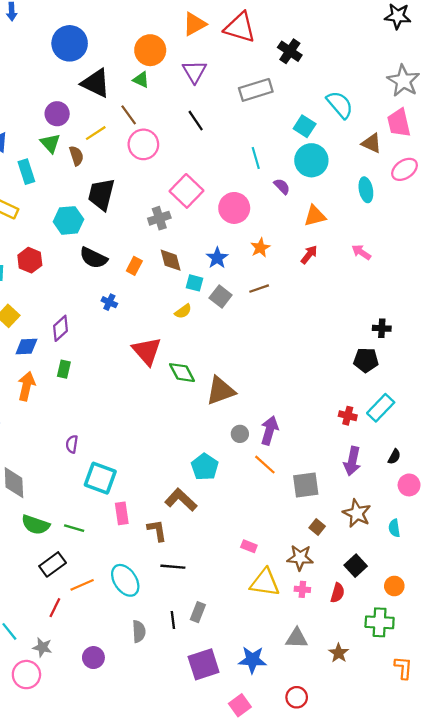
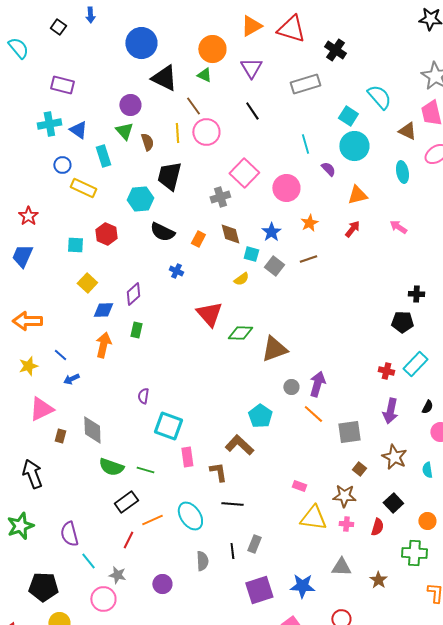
yellow line: (96, 133) -> (177, 133), moved, turned -60
green diamond: (182, 373) -> (240, 333), turned -60

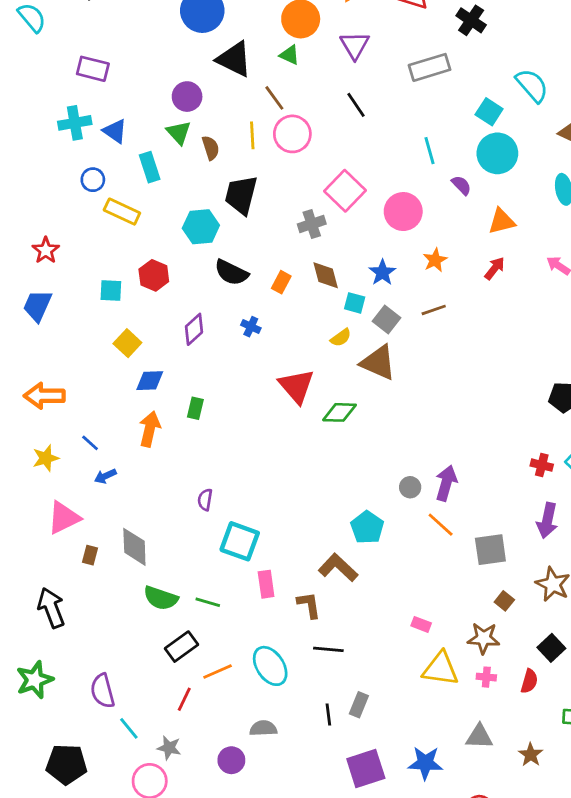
purple diamond: (133, 294) -> (194, 329), moved
brown triangle: (274, 349) -> (378, 363), moved, turned 44
gray semicircle: (202, 561) -> (263, 728), moved, turned -90

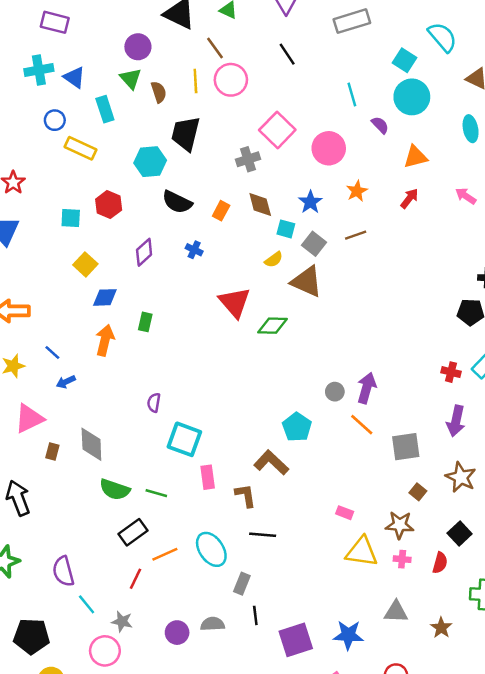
gray rectangle: (359, 705) -> (242, 584), moved
black line: (328, 714) -> (255, 615), moved
gray semicircle: (263, 728) -> (213, 624), moved

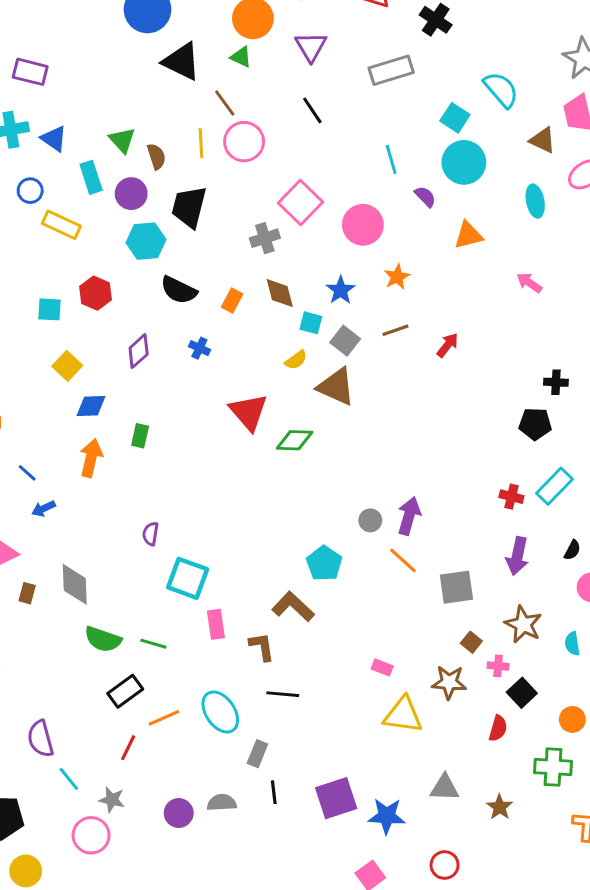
purple circle: (138, 47) -> (131, 194), moved
red arrow: (409, 198) -> (448, 345), moved
pink cross: (402, 559) -> (498, 666), moved
purple square: (296, 640) -> (336, 798), moved

